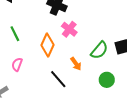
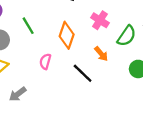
pink cross: (69, 29) -> (100, 20), moved
pink semicircle: (17, 64) -> (45, 61), moved

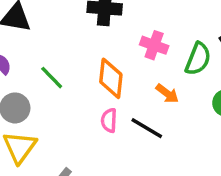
pink semicircle: (45, 61) -> (109, 120), moved

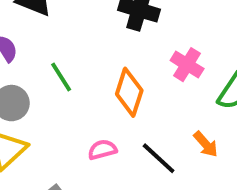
orange arrow: (167, 93) -> (206, 144), moved
pink semicircle: (109, 120) -> (102, 150), moved, turned 60

